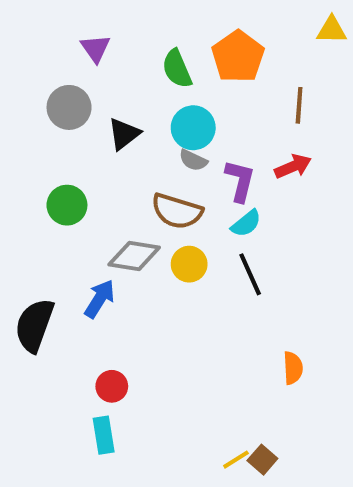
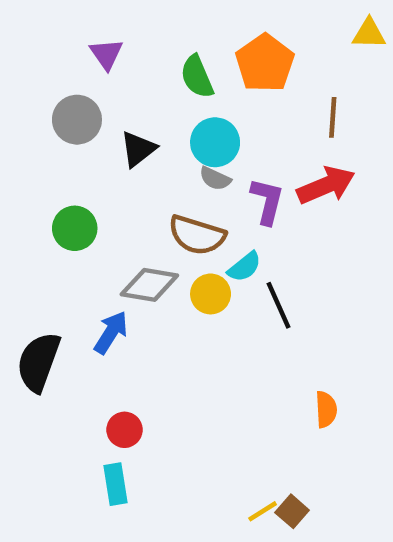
red arrow: (293, 166) -> (326, 185), size x1.4
cyan semicircle: (246, 223) -> (244, 267), moved

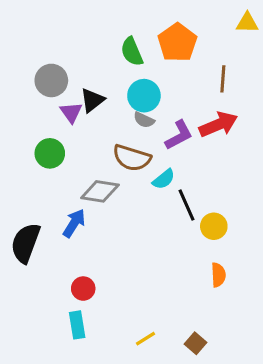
purple triangle: (106, 54) -> (71, 112), moved
purple L-shape: (267, 201) -> (179, 135), turned 48
yellow circle: (211, 294) -> (214, 226), moved
yellow line: (263, 511) -> (145, 339), moved

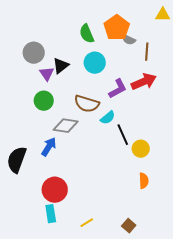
gray semicircle: (144, 120) -> (129, 40), moved
green circle: (50, 153) -> (44, 101), moved
red circle: (83, 289) -> (55, 190), size x1.6
yellow line: (145, 339) -> (87, 223), moved

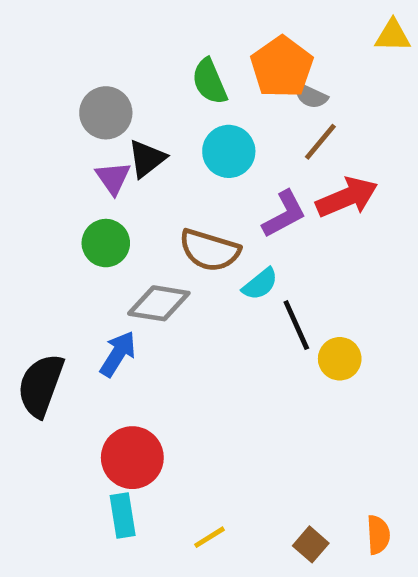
brown line: (147, 52) -> (320, 142), moved, turned 36
gray circle: (34, 53) -> (106, 113), moved
orange semicircle: (144, 181) -> (378, 535), moved

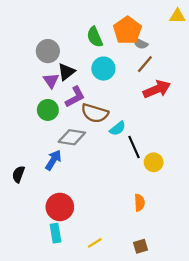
purple L-shape: (284, 214) -> (75, 97), moved
black semicircle: (41, 385) -> (18, 174), size x0.6
orange semicircle: (378, 535) -> (139, 203), moved
brown square: (311, 544) -> (141, 246), turned 32

